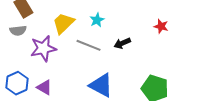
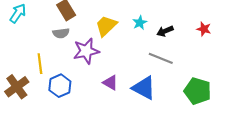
black arrow: (122, 43) -> (165, 31), moved
gray line: (89, 45) -> (161, 58), moved
purple triangle: (44, 87) -> (110, 83), moved

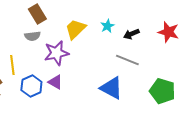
red star: (204, 29) -> (168, 32), size x1.5
purple triangle: (110, 83) -> (55, 82), moved

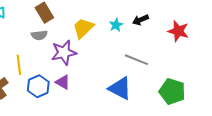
black arrow: (131, 34) -> (140, 20), moved

